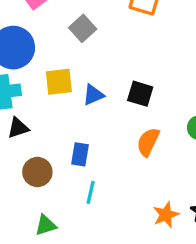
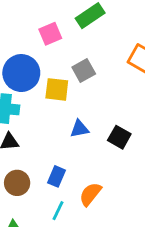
yellow square: (59, 82) -> (57, 89), moved
orange semicircle: (148, 142) -> (90, 194), moved

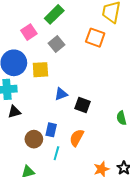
gray square: (84, 71) -> (56, 44), moved
black square: (119, 137) -> (83, 105), moved
brown circle: (17, 183) -> (34, 139), moved

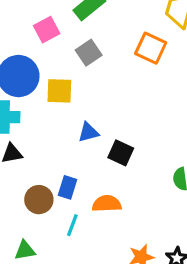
orange semicircle: (77, 138) -> (107, 204), turned 54

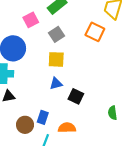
yellow square: (59, 91) -> (56, 59), moved

